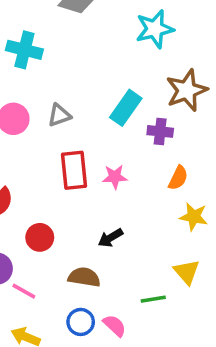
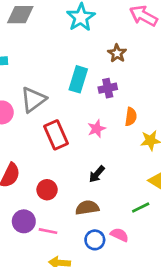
brown star: (187, 90) -> (117, 53), size x0.6
gray triangle: (59, 115) -> (33, 100), size x1.5
pink star: (115, 177) -> (97, 129), moved

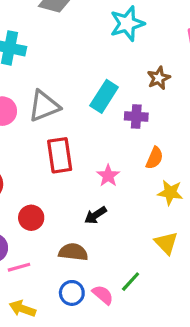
pink star: (97, 129) -> (108, 176), moved, turned -30
green line: (141, 207) -> (131, 282), moved, turned -36
pink line: (48, 231) -> (19, 267), turned -42

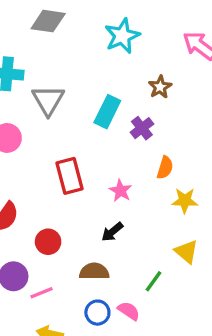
gray triangle: (44, 106) -> (48, 100), moved, turned -32
purple cross: (136, 117) -> (142, 128), turned -35
green line: (131, 282) -> (153, 281), moved

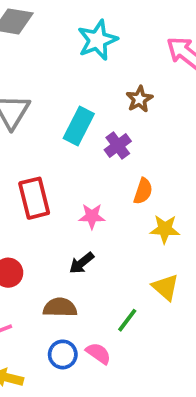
pink star: (121, 191) -> (92, 216), turned -30

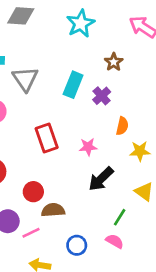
black arrow: (82, 263) -> (101, 179), moved, size x1.5
brown semicircle: (60, 308) -> (53, 210), moved
pink semicircle: (98, 353) -> (115, 241), moved

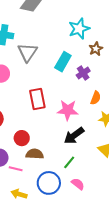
cyan star: (81, 23) -> (79, 29), moved
pink star: (88, 147) -> (68, 110), size x1.5
green line: (120, 217) -> (69, 162), moved
pink line: (31, 233) -> (16, 169), turned 32
blue circle: (77, 245) -> (49, 183), size x1.5

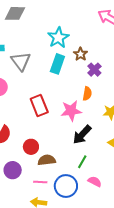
cyan star: (79, 29) -> (58, 38), moved
brown star: (96, 49) -> (80, 54), moved
purple cross: (83, 73) -> (94, 70), moved
orange semicircle: (96, 98) -> (87, 94), moved
pink line: (16, 169) -> (40, 182), moved

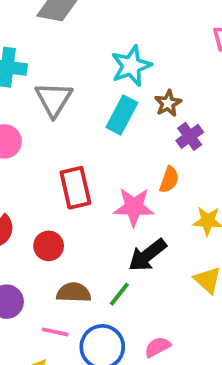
red circle: (31, 147) -> (49, 246), moved
green line: (82, 162) -> (119, 294), moved
pink semicircle: (95, 182) -> (158, 347), turned -64

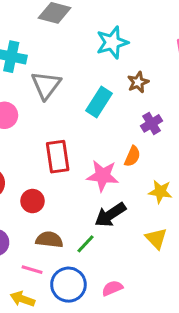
cyan star: (131, 66) -> (112, 43), moved
brown star: (168, 103) -> (138, 82), moved

